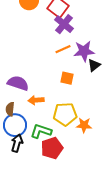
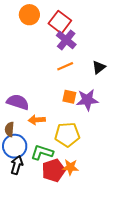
purple star: (84, 51) -> (87, 100), moved
black triangle: (94, 65) -> (99, 67), moved
orange star: (84, 125) -> (70, 167), moved

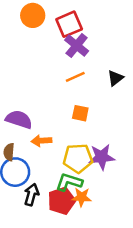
red square: (60, 22) -> (69, 24), turned 30
purple star: (87, 100) -> (102, 157), moved
green L-shape: (42, 152) -> (69, 182), moved
black arrow: (17, 165) -> (31, 195), moved

